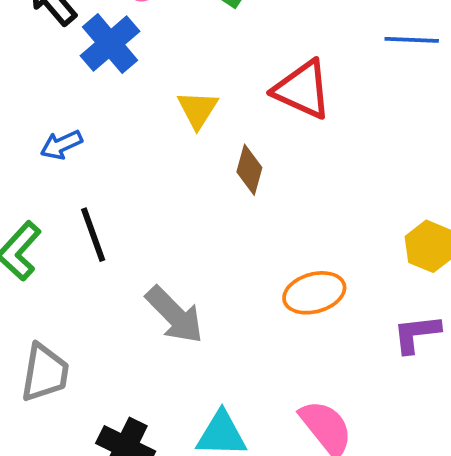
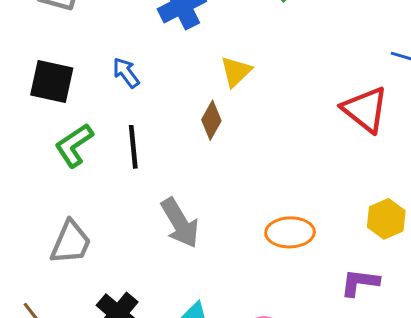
red triangle: (302, 90) -> (365, 109), moved
blue arrow: (61, 145) -> (126, 73), turned 64
brown diamond: (249, 170) -> (211, 120), moved

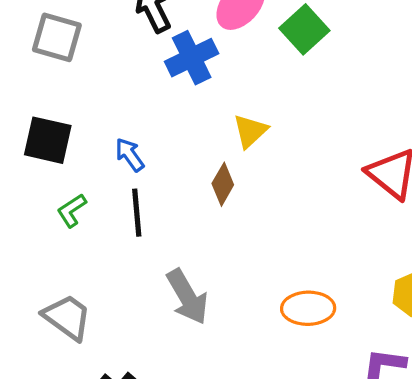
blue arrow: (126, 73) -> (130, 155), moved
green L-shape: (74, 145) -> (72, 210), size x0.7
gray trapezoid: (71, 242) -> (67, 317), turned -78

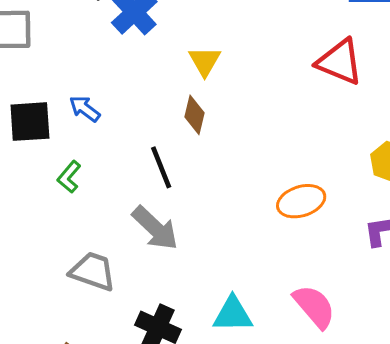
blue arrow: (130, 155) -> (85, 109), moved
black line: (137, 213) -> (161, 167), moved
gray arrow: (187, 297) -> (155, 228), moved

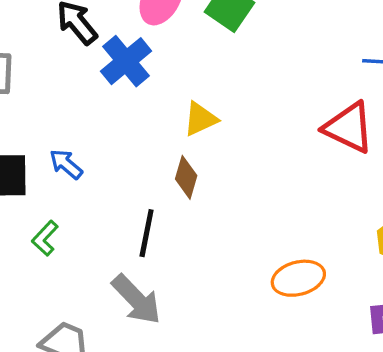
yellow triangle: (205, 61) -> (200, 119), turned 32
black line: (161, 167) -> (147, 233), turned 30

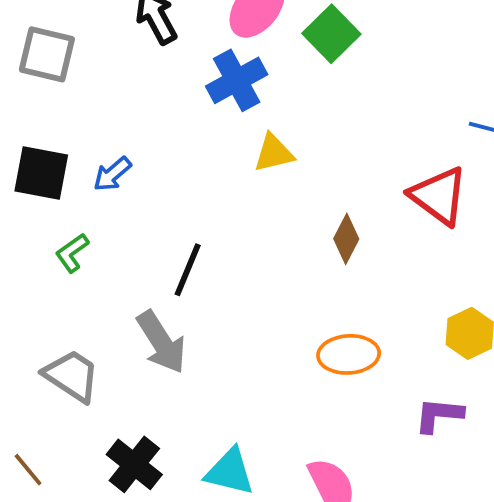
blue cross: (126, 61) -> (237, 80), moved
blue arrow: (66, 164) -> (112, 174), turned -92
brown diamond: (186, 177) -> (346, 239), moved

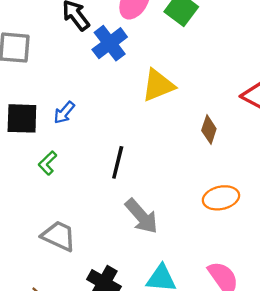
blue cross: (237, 80) -> (110, 43), moved
yellow triangle: (274, 153) -> (158, 85), size x1.4
gray arrow: (161, 342) -> (141, 216), moved

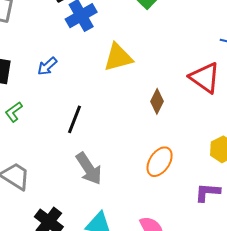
blue arrow: (64, 113) -> (47, 66), moved
orange ellipse: (221, 198) -> (160, 162), turned -52

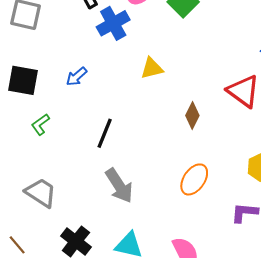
yellow triangle: (118, 57) -> (152, 68), size x0.7

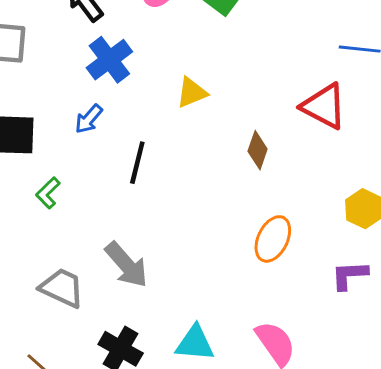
blue cross: (113, 23) -> (109, 60), moved
black line: (105, 133) -> (137, 163), moved
gray arrow: (119, 186) -> (126, 265), moved

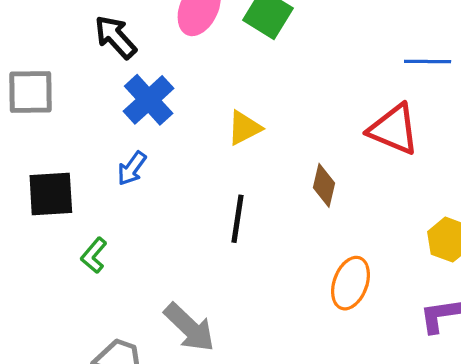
black line: (137, 163) -> (238, 219), moved

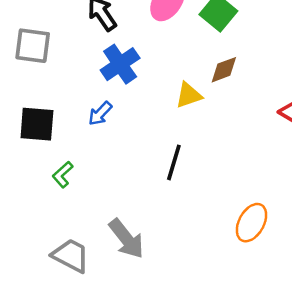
brown diamond: (324, 185) -> (224, 70), moved, turned 48

